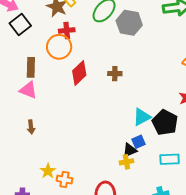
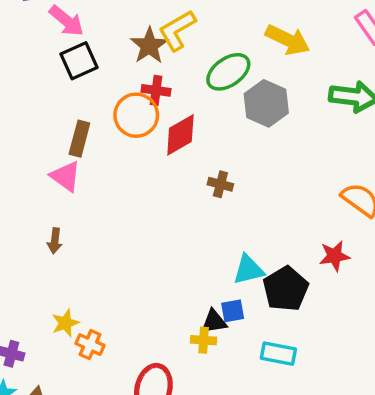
red diamond: (79, 73) -> (180, 135), moved

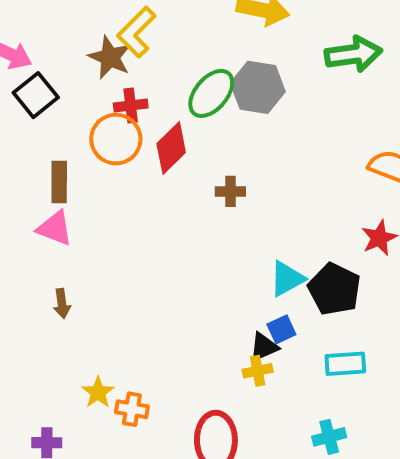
green ellipse: (228, 72) -> (211, 93), moved

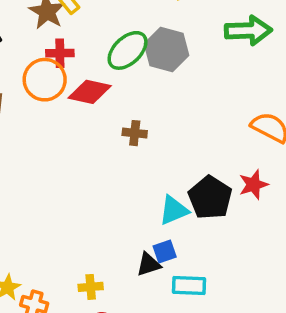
red diamond: (171, 148) -> (90, 92), turned 51
black pentagon: (334, 289) -> (210, 198), moved
cyan rectangle: (345, 364) -> (189, 286), moved
yellow cross: (258, 371) -> (91, 287), moved

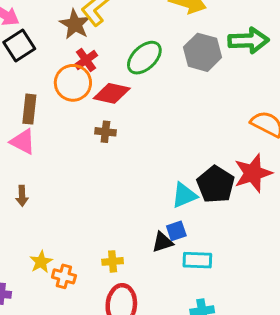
gray hexagon: (166, 50) -> (202, 52), moved
red cross: (60, 53) -> (86, 60), turned -35
brown cross: (135, 133) -> (105, 132), moved
red star: (253, 185) -> (253, 173), size x1.5

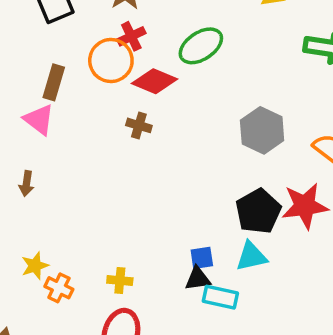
gray hexagon: (202, 52) -> (262, 130), moved
cyan triangle: (184, 195) -> (251, 256), moved
black triangle: (162, 242) -> (198, 279), moved

